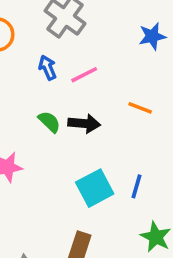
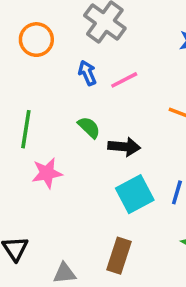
black arrow: (84, 124) -> (124, 147), moved

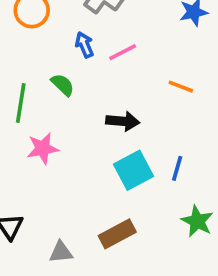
green semicircle: (89, 127) -> (63, 85), moved
brown rectangle: (119, 256) -> (117, 234), turned 44

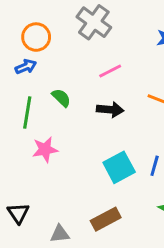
blue arrow: (84, 45) -> (26, 67), moved, turned 90
black arrow: (123, 121) -> (110, 110), moved

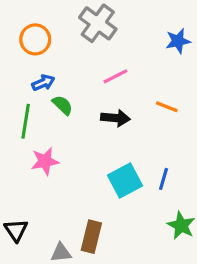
blue arrow: (26, 67) -> (43, 83), moved
brown rectangle: (106, 219) -> (91, 237), moved, turned -48

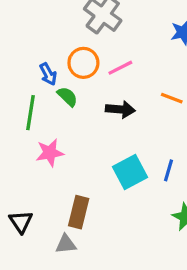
orange circle: (35, 39) -> (83, 63), moved
blue arrow: (43, 83) -> (48, 74), turned 85
brown rectangle: (91, 237) -> (79, 212), moved

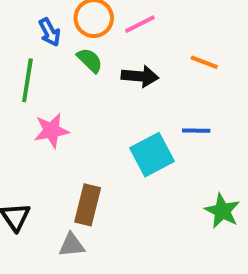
green semicircle: (67, 97) -> (90, 60), moved
blue line: (168, 170) -> (196, 131), moved, turned 75

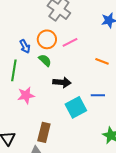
black arrow: (140, 76) -> (62, 82), moved

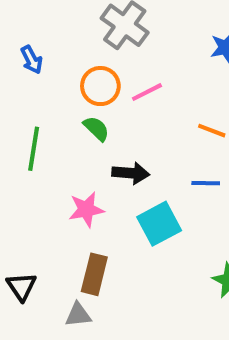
blue arrow: (25, 46) -> (32, 60), moved
pink star: (26, 95) -> (86, 210), moved
blue line: (98, 95) -> (206, 183), moved

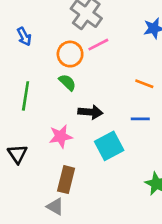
pink line: (147, 92) -> (98, 45), moved
black triangle: (21, 286) -> (17, 154), moved
gray triangle: (78, 315) -> (55, 207), turned 36

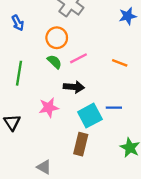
pink line: (98, 45) -> (78, 58), moved
blue line: (140, 119) -> (114, 108), moved
brown rectangle: (66, 180) -> (81, 144), moved

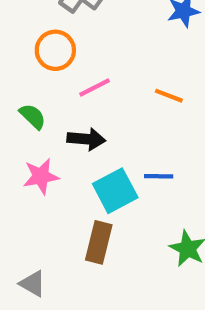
green semicircle: (54, 62) -> (33, 116), moved

